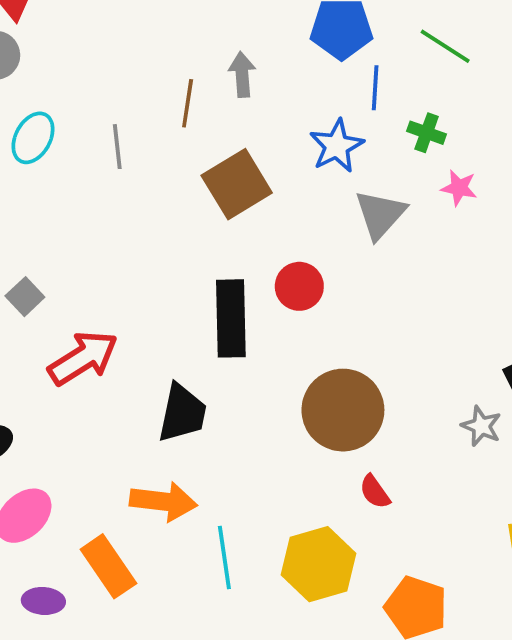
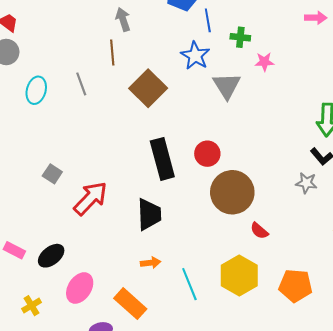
gray arrow: (242, 74) -> (123, 19), moved
red circle: (299, 286) -> (207, 154), moved
orange arrow: (163, 501) -> (151, 263), size x0.6

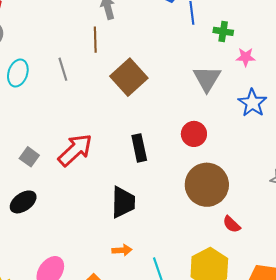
blue star: (195, 56) -> (252, 103), moved
red circle: (207, 154) -> (194, 134), moved
black rectangle: (162, 159) -> (139, 148), size x0.7
red arrow: (90, 198) -> (75, 150), moved
black ellipse: (51, 256) -> (23, 202), moved

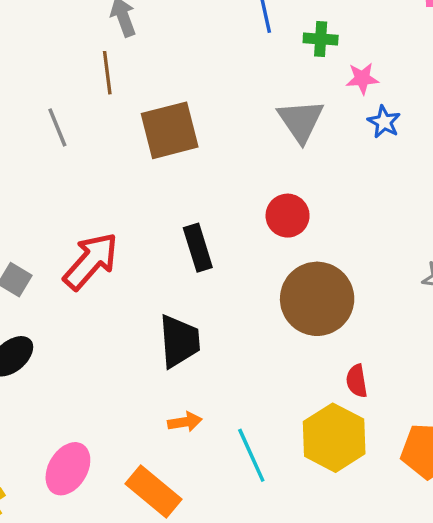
brown square: (129, 77) -> (170, 130), turned 33
blue star: (252, 103) -> (384, 122), moved, size x0.7
red semicircle: (232, 224) -> (357, 381), moved, turned 42

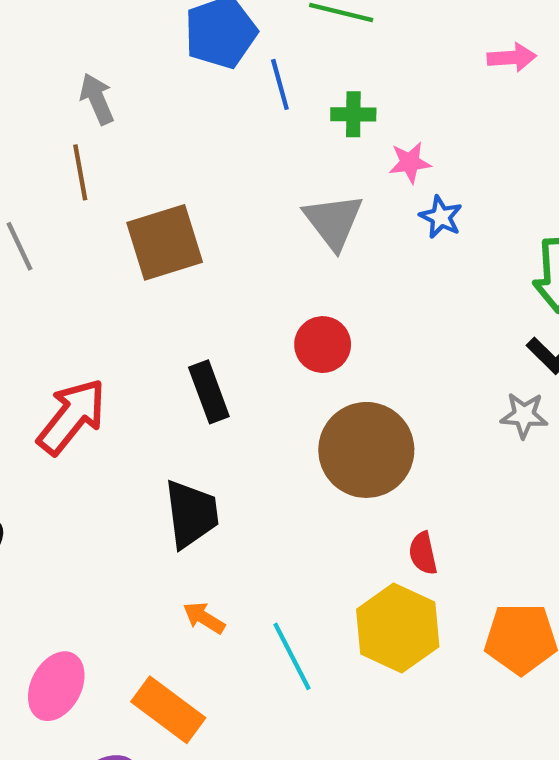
orange arrow: (185, 422) -> (204, 618), turned -136

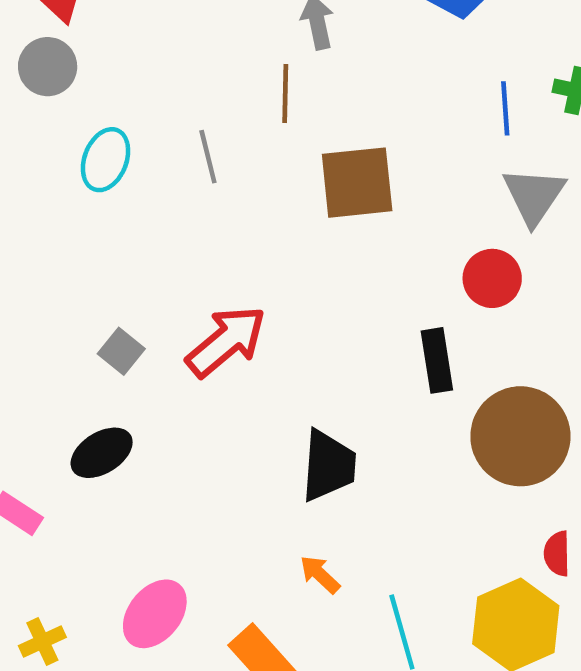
blue line: (280, 84) -> (505, 108), moved
red circle: (323, 345) -> (492, 278), moved
black rectangle: (209, 392) -> (437, 360), moved

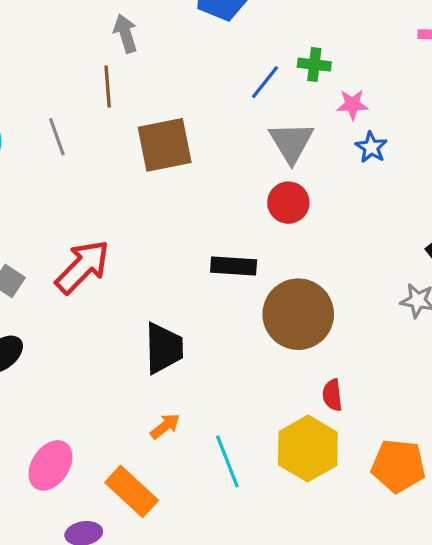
blue line: (505, 108) -> (265, 82), turned 48
red circle: (492, 278) -> (288, 203), moved
black rectangle: (437, 360) -> (234, 266), turned -72
orange arrow: (320, 574) -> (165, 426), turned 104

